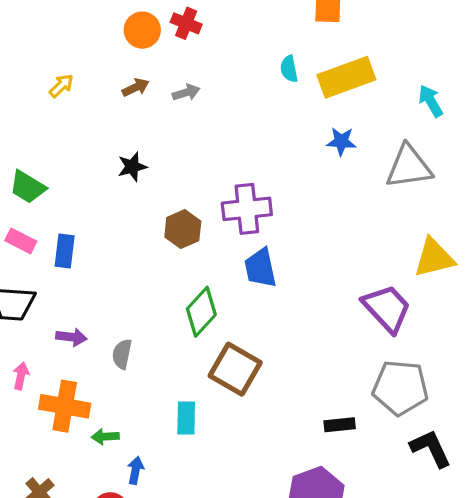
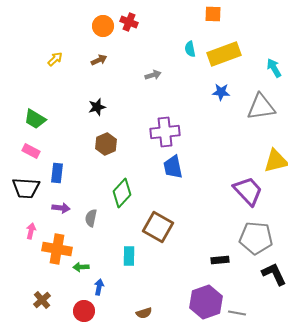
gray arrow: (186, 92) -> (153, 75), moved
brown hexagon: (183, 229) -> (106, 144), moved
blue rectangle: (65, 251) -> (57, 173), moved
green diamond: (201, 312) -> (122, 193), moved

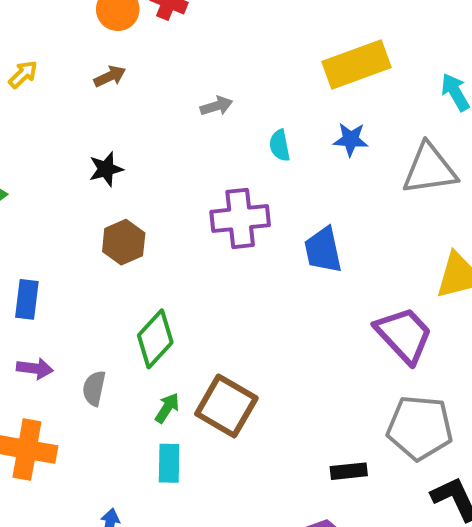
cyan semicircle: (190, 49) -> (280, 145), moved
blue trapezoid: (173, 167) -> (323, 250), moved
green arrow: (81, 267) -> (167, 408), moved, turned 126

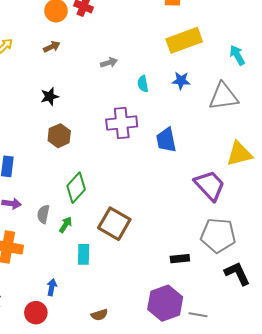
green arrow: (167, 408) -> (66, 225), moved

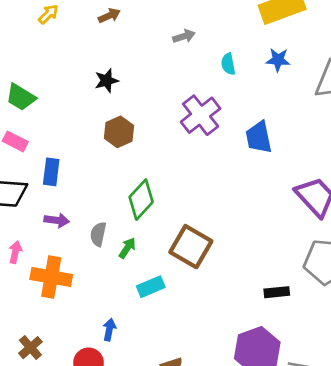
purple cross: (122, 123) -> (201, 115), turned -32
cyan rectangle: (84, 254) -> (151, 287), turned 66

